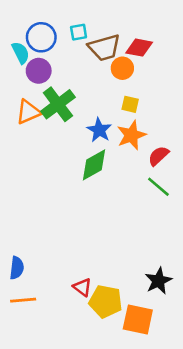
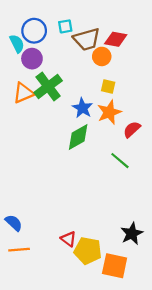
green line: (158, 187) -> (120, 161), moved
blue semicircle: (17, 268) -> (14, 223), turned -54

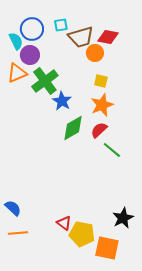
orange triangle: (23, 93) -> (17, 73), moved
blue star: (82, 108) -> (62, 101), moved
red semicircle: (132, 129) -> (99, 130), moved

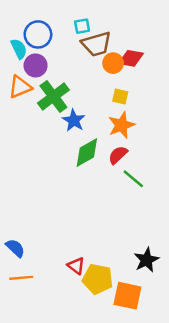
cyan square: (61, 25) -> (82, 26), moved
red diamond: (108, 37) -> (131, 58), moved

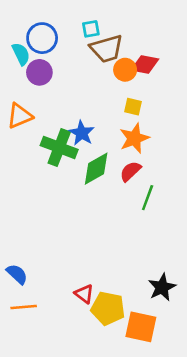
orange triangle: (20, 87) -> (20, 116), moved
green cross: (53, 96) -> (59, 148), moved, turned -32
green line: (133, 179) -> (148, 198), turned 70

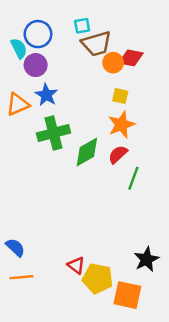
blue star: (82, 133) -> (46, 95), moved
green cross: (59, 148) -> (53, 133), turned -36

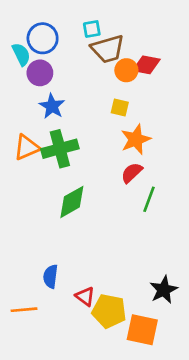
yellow square: (120, 96) -> (120, 107), moved
orange triangle: (18, 104) -> (27, 147), moved
green diamond: (87, 152) -> (72, 202), moved
blue semicircle: (15, 247) -> (51, 276), moved, turned -126

